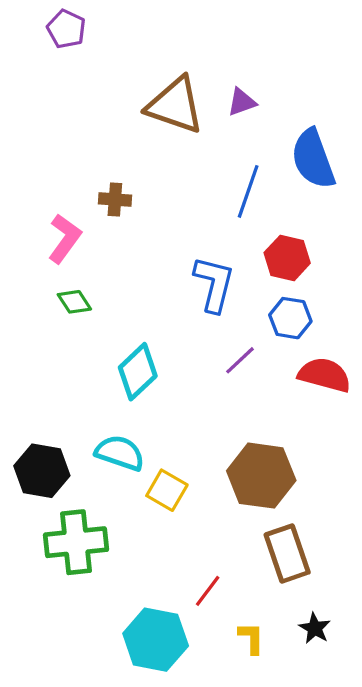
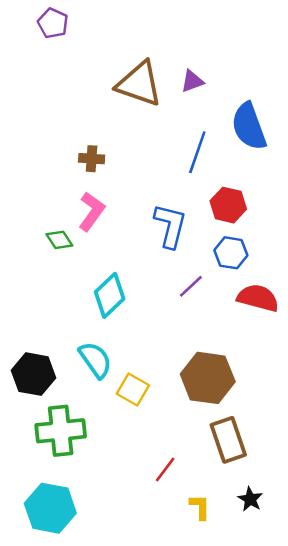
pink L-shape: (65, 238) -> (92, 212), moved
cyan semicircle: (120, 453) -> (95, 360), turned 36
cyan hexagon: (156, 640) -> (50, 508), moved

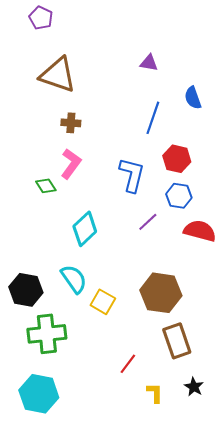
purple triangle: (192, 81) -> (149, 63), turned 30
brown triangle: (139, 84) -> (58, 75), moved
blue semicircle: (249, 126) -> (193, 98), size x0.6

